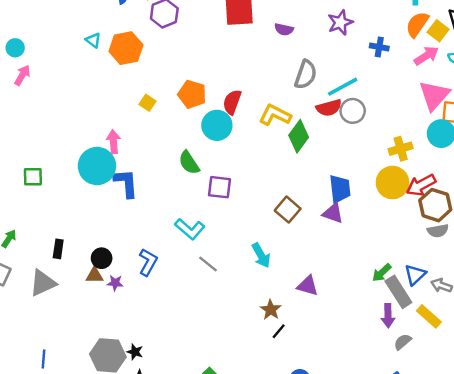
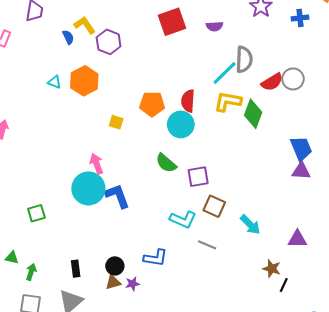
cyan line: (343, 87) -> (225, 73), moved
brown square: (288, 210) -> (214, 206), moved
blue L-shape: (148, 262) -> (155, 258), turned 85

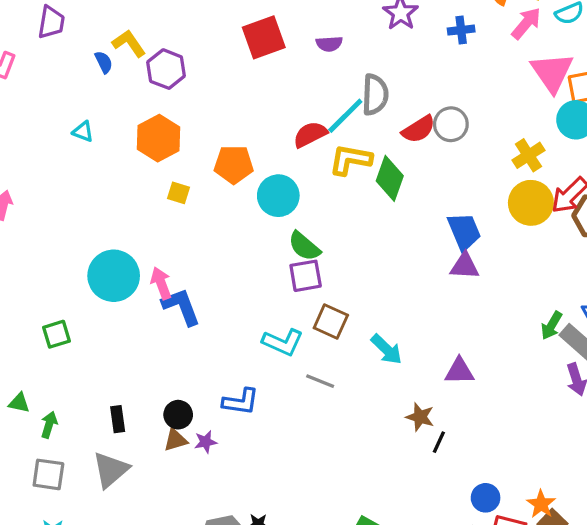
orange hexagon: (84, 81) -> (159, 138), moved
red semicircle: (188, 101) -> (310, 134), moved, turned 60
green semicircle: (166, 163) -> (304, 246), moved
pink arrow: (97, 164) -> (161, 283), moved
cyan circle: (88, 188) -> (114, 276), moved

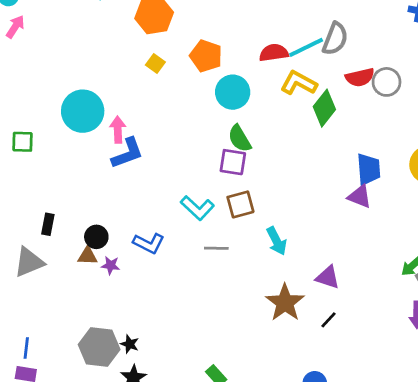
blue L-shape: (181, 307) -> (127, 153), turned 72
brown square: (331, 322) -> (240, 204), turned 32
gray line: (320, 381) -> (216, 248), turned -40
brown star: (420, 417) -> (285, 303), size x1.6
black line: (439, 442) -> (329, 320), moved

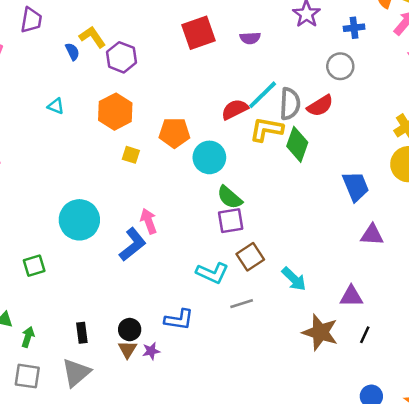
gray semicircle: (335, 39) -> (290, 104), moved
gray circle: (387, 82) -> (340, 66), moved
pink arrow: (118, 130) -> (149, 221), moved
purple triangle: (360, 196) -> (372, 235), moved
brown triangle: (88, 256) -> (127, 349), turned -42

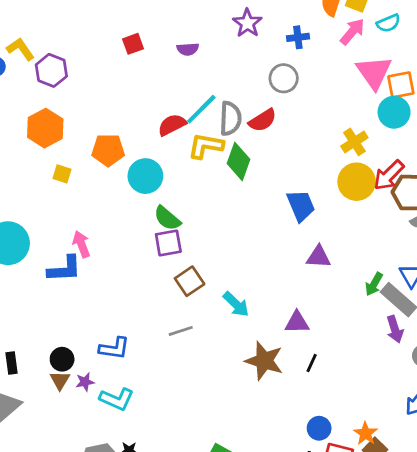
red square: (199, 33) -> (133, 44), size x0.6
blue L-shape: (133, 244) -> (65, 269), turned 36
cyan L-shape: (212, 273) -> (117, 399), moved

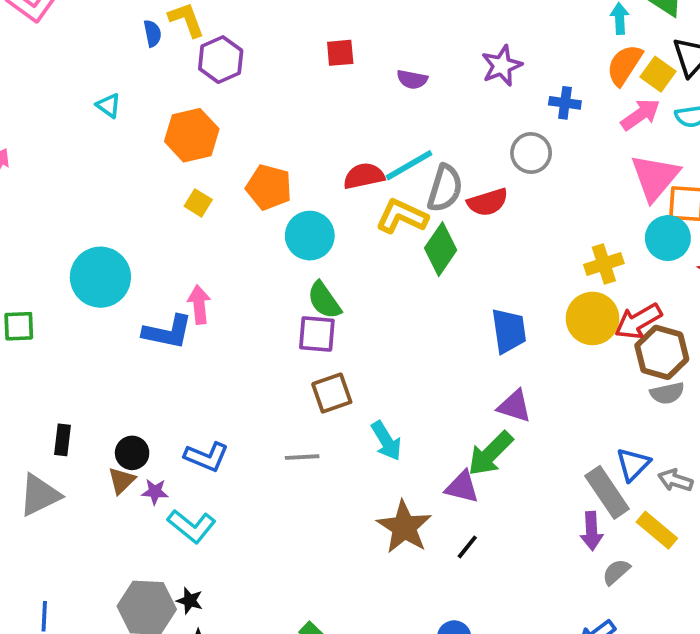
green arrow: (374, 284) -> (490, 454), moved, size x1.5

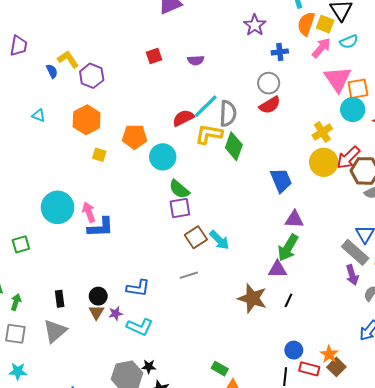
purple star: (502, 66) -> (255, 25), moved
red semicircle: (488, 202) -> (270, 105), moved
pink arrow: (199, 305) -> (89, 212), moved
cyan arrow: (386, 441) -> (219, 240), moved

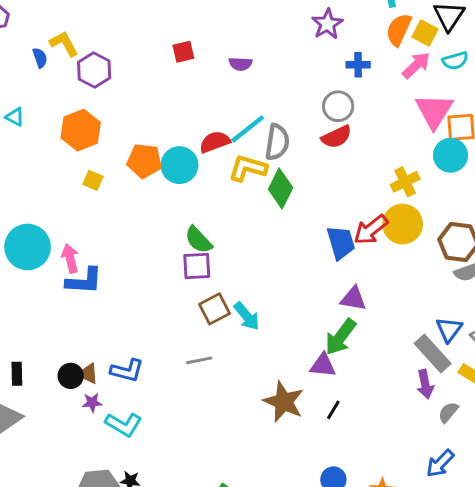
cyan circle: (163, 157) -> (179, 165), moved
red arrow: (348, 158) -> (371, 230), moved
brown triangle: (96, 312) -> (88, 374), moved, turned -42

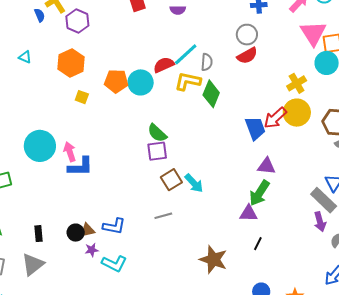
gray semicircle: (277, 142) -> (207, 62), size x0.7
brown triangle: (88, 374) -> (87, 230), turned -35
brown star: (284, 402) -> (213, 260), moved

